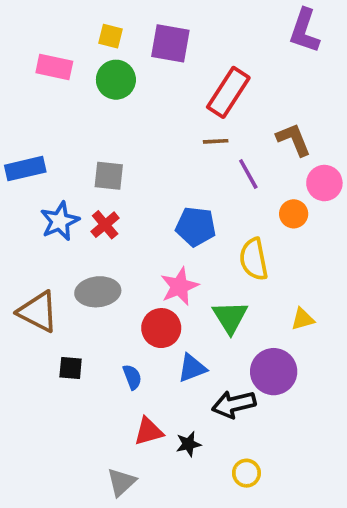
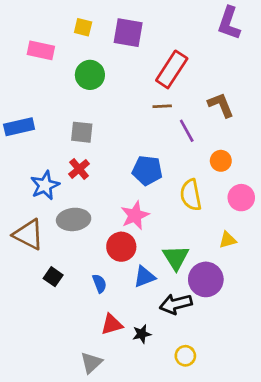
green circle: (116, 80) -> (90, 75), moved
pink circle: (324, 183) -> (241, 198), moved
blue star: (60, 221) -> (45, 185), moved
green triangle: (230, 317) -> (176, 258), moved
black square: (71, 368) -> (53, 277), turned 30

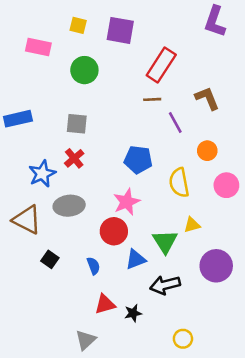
yellow triangle: (228, 240) -> (192, 225), moved
purple circle: (206, 279) -> (216, 266), moved
yellow circle: (185, 356) -> (183, 339), moved

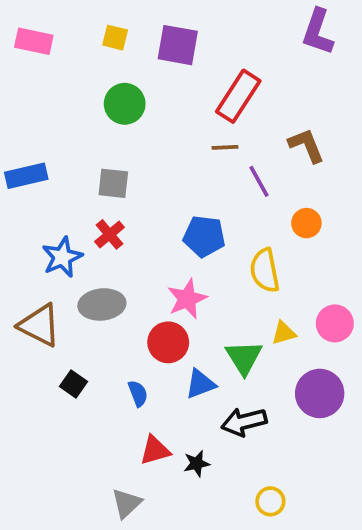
pink rectangle: (38, 47) -> (34, 41), moved
pink circle: (226, 185) -> (335, 323), moved

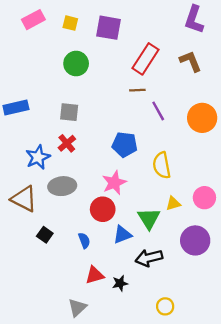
pink rectangle: (34, 41) -> (33, 20), moved, turned -40
brown L-shape: (306, 145) -> (191, 61), moved
orange circle: (306, 223) -> (202, 118), moved, size x1.6

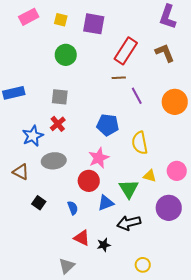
brown triangle: (24, 199) -> (21, 172), size x0.7
yellow triangle: (173, 203) -> (150, 176), turned 32
red triangle: (95, 275) -> (82, 238), turned 42

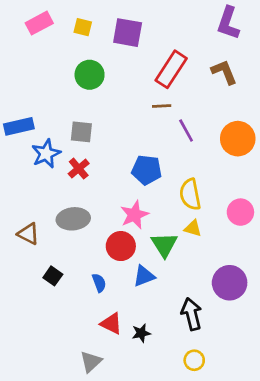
blue star: (33, 136) -> (46, 154), moved
pink circle: (177, 171) -> (240, 212), moved
yellow triangle: (150, 176) -> (193, 228), moved
green triangle: (129, 189) -> (164, 245), moved
black arrow: (129, 223) -> (192, 314), moved, turned 90

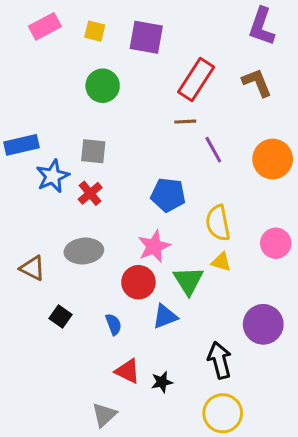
yellow circle: (194, 360) -> (223, 413), size x1.6

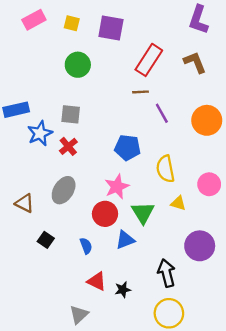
gray ellipse: (84, 251) -> (64, 190), turned -52
yellow triangle: (221, 262) -> (178, 203), moved

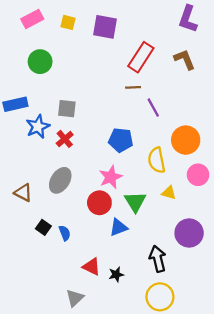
green circle: (78, 65) -> (40, 62), moved
orange circle: (207, 120) -> (186, 140), moved
blue semicircle: (86, 246) -> (65, 233), moved

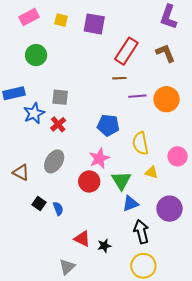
purple line: (153, 108) -> (137, 96), turned -66
orange circle: (186, 140) -> (166, 99), moved
blue triangle: (118, 227) -> (130, 204), moved

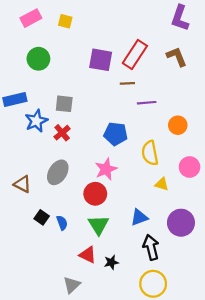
purple square: (94, 24) -> (101, 60), moved
orange circle: (166, 99) -> (178, 125), moved, size x0.7
green triangle: (121, 180) -> (98, 225), moved

